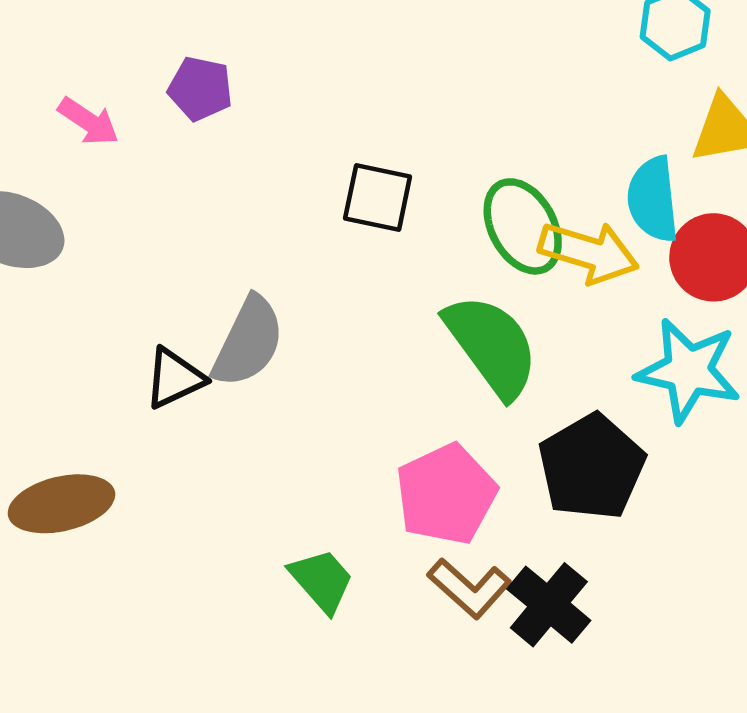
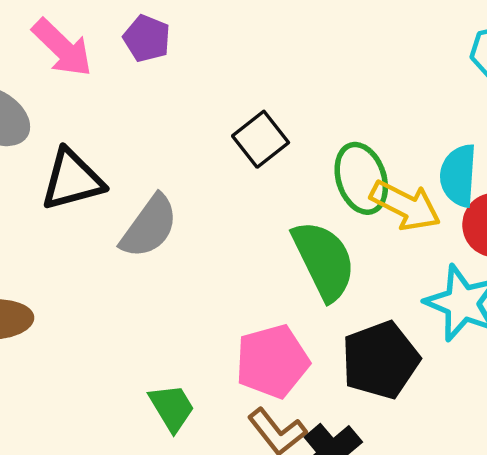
pink arrow: (88, 121) -> (62, 48), size x1.5
black square: (378, 198) -> (261, 139), turned 30
black triangle: (174, 378) -> (72, 180), moved, size x1.4

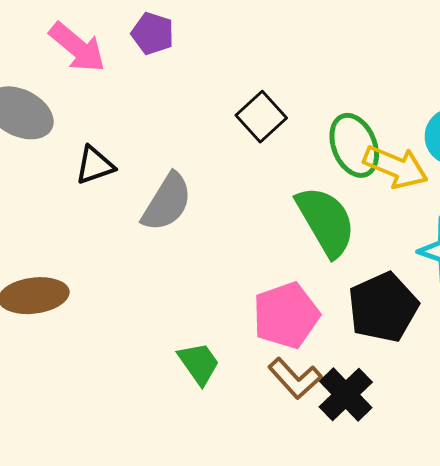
black triangle: (72, 180) -> (95, 165), size x0.7

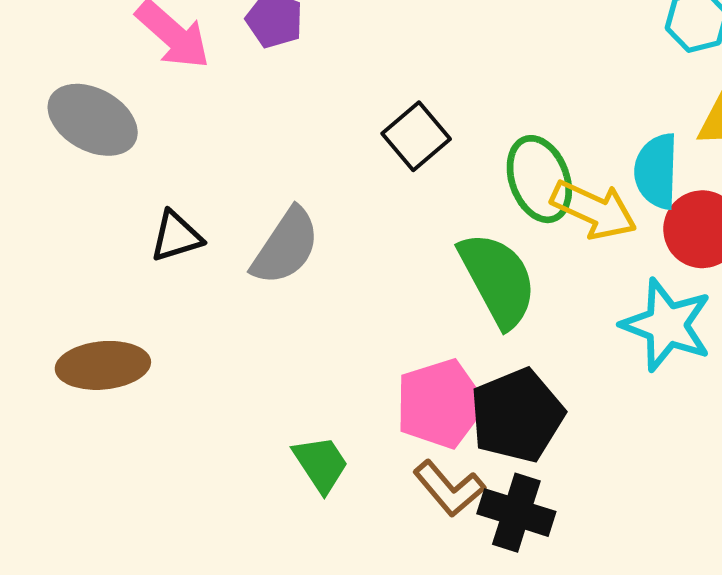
black triangle: (95, 165) -> (176, 236), moved
black pentagon: (383, 307) -> (517, 415), moved
black cross: (346, 395) -> (516, 513), turned -30

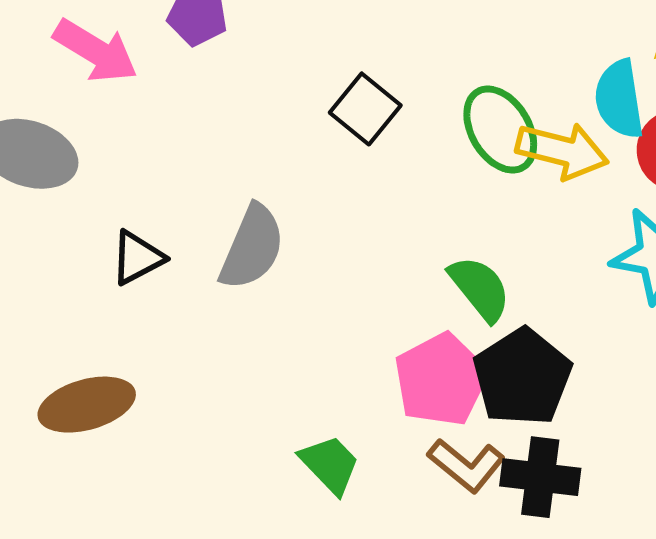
green semicircle: (498, 279) -> (480, 288), moved, size x0.7

